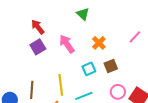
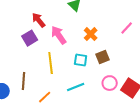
red arrow: (38, 27) -> (39, 20), moved
cyan square: (89, 69) -> (81, 60), turned 32
yellow line: (61, 85) -> (51, 63), moved

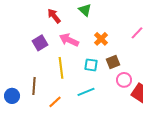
red arrow: (39, 20) -> (54, 16), moved
pink arrow: (59, 35) -> (69, 40), turned -30
pink circle: (110, 83) -> (124, 80), moved

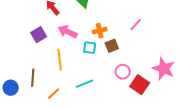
orange cross: (101, 39) -> (100, 31), turned 32
brown square: (113, 62) -> (112, 46), moved
cyan square: (91, 65) -> (90, 48), moved

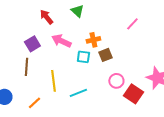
pink line: (136, 25) -> (132, 24), moved
yellow line: (60, 60) -> (53, 81), moved
brown line: (33, 78) -> (26, 67), moved
orange line: (54, 94) -> (34, 103), moved

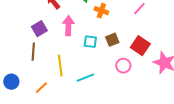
orange cross: (93, 40) -> (101, 11), moved, turned 32
pink arrow: (61, 41) -> (68, 26), turned 66
red square: (133, 94) -> (140, 46), moved

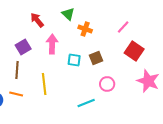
red square: (140, 46) -> (134, 51), moved
cyan line: (85, 78) -> (86, 103), moved
orange line: (41, 88) -> (16, 94), moved, turned 56

